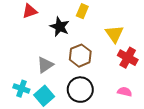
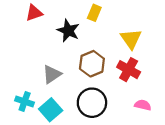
red cross: (128, 58) -> (129, 70), moved

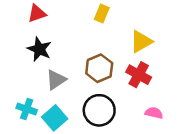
black star: (68, 31) -> (39, 49), moved
yellow triangle: (131, 39) -> (141, 42), turned 35

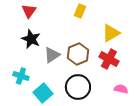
red triangle: (37, 14) -> (29, 11), turned -35
gray triangle: (56, 80) -> (52, 55), moved
cyan cross: (27, 109) -> (21, 76), moved

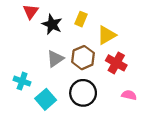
yellow rectangle: (80, 11) -> (81, 19), moved
yellow triangle: (111, 33) -> (107, 35), moved
black star: (31, 39) -> (52, 24), moved

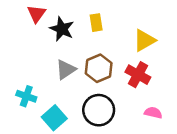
yellow rectangle: (81, 19) -> (96, 23), turned -32
yellow triangle: (107, 35) -> (144, 40), moved

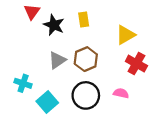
red cross: (138, 75) -> (136, 64), moved
pink semicircle: (153, 113) -> (121, 93), moved

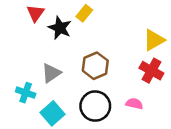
yellow rectangle: (84, 19) -> (84, 13), moved, turned 48
yellow triangle: (125, 35) -> (154, 40), moved
gray triangle: (57, 60) -> (51, 73), moved

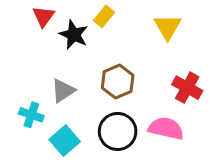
yellow triangle: (154, 40) -> (168, 27), moved, turned -30
pink semicircle: (134, 104) -> (166, 128), size x1.6

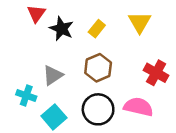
yellow rectangle: (104, 16) -> (97, 29), moved

